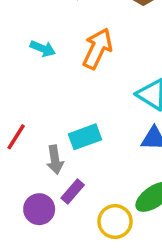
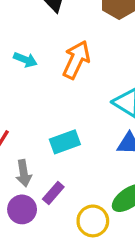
gray arrow: (55, 160) -> (24, 173), moved

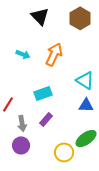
cyan rectangle: (65, 142) -> (43, 93), moved
purple rectangle: (53, 193) -> (46, 119), moved

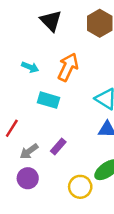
cyan rectangle: (43, 93) -> (48, 100), moved, turned 36
gray arrow: (22, 123) -> (29, 151), turned 63

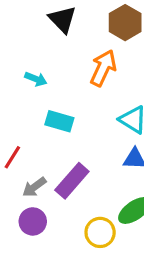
orange arrow: (68, 67) -> (103, 68), moved
purple rectangle: (58, 146) -> (72, 181), size x1.6

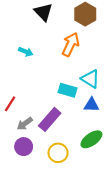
cyan rectangle: (59, 121) -> (67, 90), moved
yellow circle: (100, 232) -> (58, 153), moved

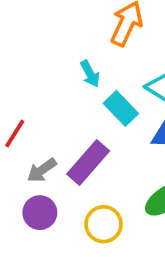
cyan arrow: (26, 52) -> (90, 74), moved, turned 40
cyan rectangle: (67, 90) -> (121, 108), turned 30

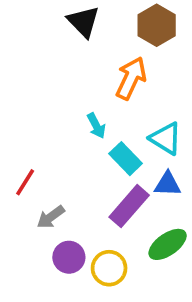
purple rectangle: (88, 162) -> (129, 206), moved
purple circle: (40, 213) -> (69, 257), moved

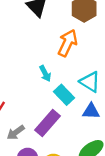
purple rectangle: (129, 206) -> (48, 123), moved

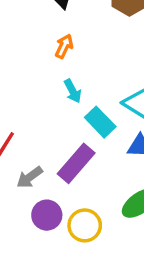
orange arrow: (68, 43) -> (64, 46), moved, size x0.6

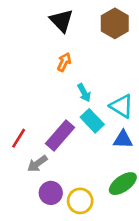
cyan arrow: (73, 91) -> (84, 93), moved
purple rectangle: (76, 163) -> (60, 135), moved

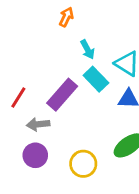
gray arrow: (37, 164) -> (38, 124), turned 30
purple circle: (51, 193) -> (35, 155), moved

